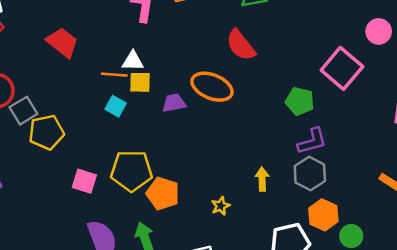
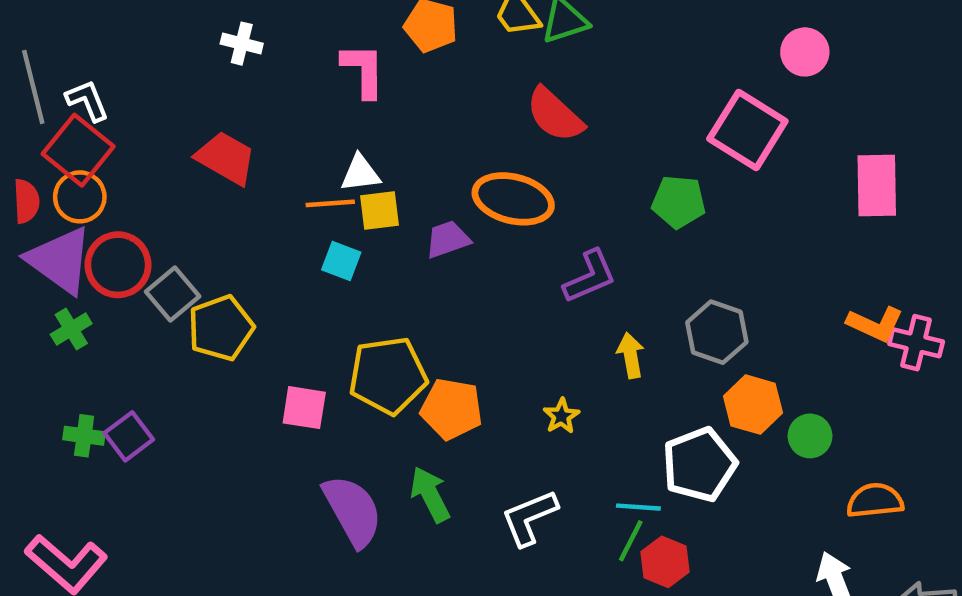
purple L-shape: (312, 141) -> (590, 277), moved

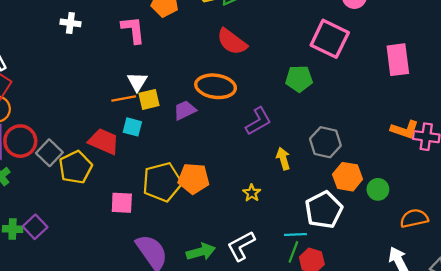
red trapezoid: (226, 158) -> (104, 141), moved
white triangle: (360, 173) -> (137, 82), turned -45
orange pentagon: (452, 409) -> (194, 179), moved
green arrow: (430, 495) -> (201, 252), moved, turned 108

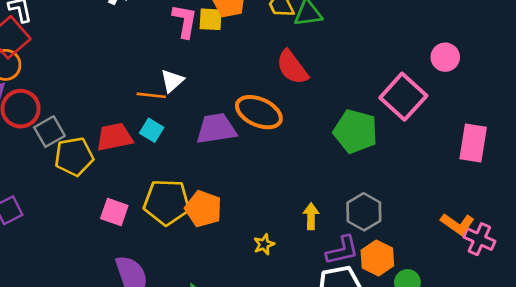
green pentagon: (299, 79) -> (355, 131), size x1.4
yellow square: (149, 99) -> (211, 19), moved
purple trapezoid: (185, 110) -> (216, 129), size x1.5
purple L-shape: (258, 121) -> (342, 250), moved
red trapezoid: (104, 141) -> (114, 137), turned -52

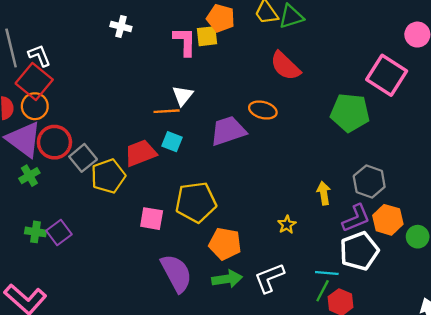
orange ellipse: (259, 112) -> (263, 110), size x0.7
orange pentagon: (203, 209) -> (225, 244), moved

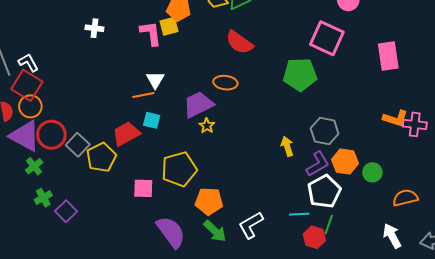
yellow star: (287, 225) -> (207, 126), moved
green cross: (35, 232) -> (43, 198), moved, turned -30
green arrow: (227, 279) -> (215, 231), turned 60
green line: (323, 291) -> (329, 225), moved

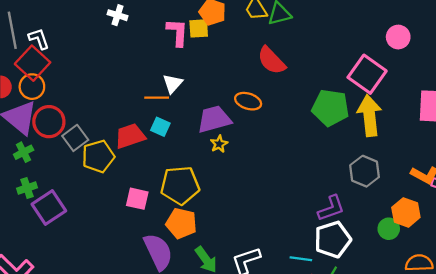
gray hexagon: (325, 131) -> (365, 171), moved
yellow arrow: (287, 146) -> (369, 115), moved, size x1.8
orange hexagon: (345, 161) -> (406, 212), moved
orange pentagon: (209, 201) -> (181, 223), moved
purple square: (66, 211) -> (49, 208), size x1.4

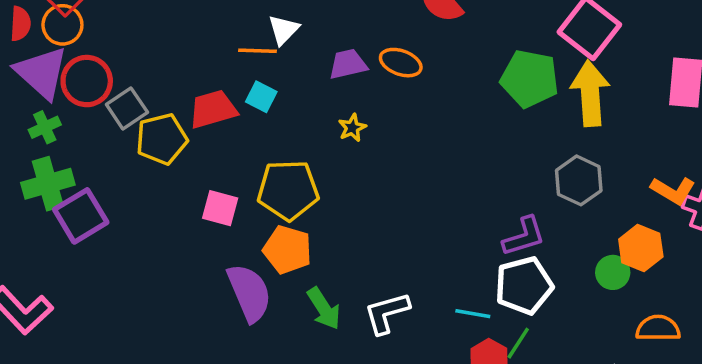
purple trapezoid: (214, 119) -> (348, 64), moved, size x0.7
green cross: (27, 188) -> (48, 184), size x1.6

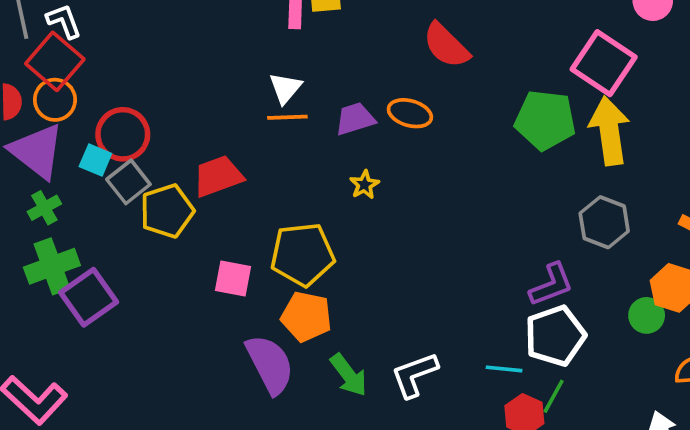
orange line: (257, 51) -> (287, 117), moved
red circle: (87, 81) -> (123, 134), moved
cyan square: (261, 97) -> (95, 160), moved

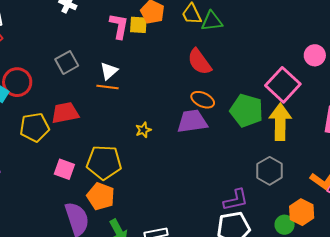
orange ellipse: (410, 113) -> (203, 100), moved
purple trapezoid: (355, 119) -> (192, 121), moved, size x1.4
gray square: (128, 182) -> (67, 62), moved

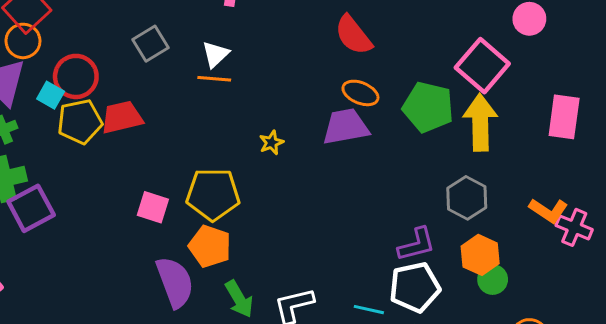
red trapezoid: (65, 113) -> (122, 117), moved
yellow pentagon: (34, 127) -> (80, 122), moved
orange hexagon: (302, 212) -> (480, 255), moved

